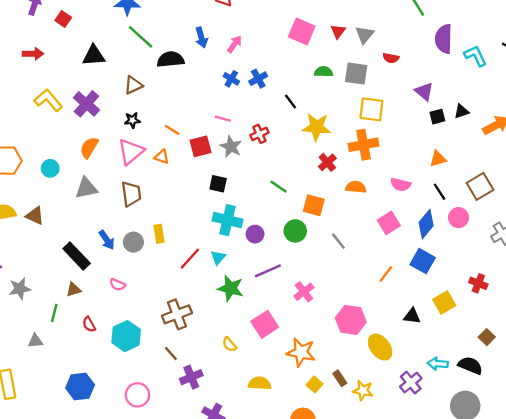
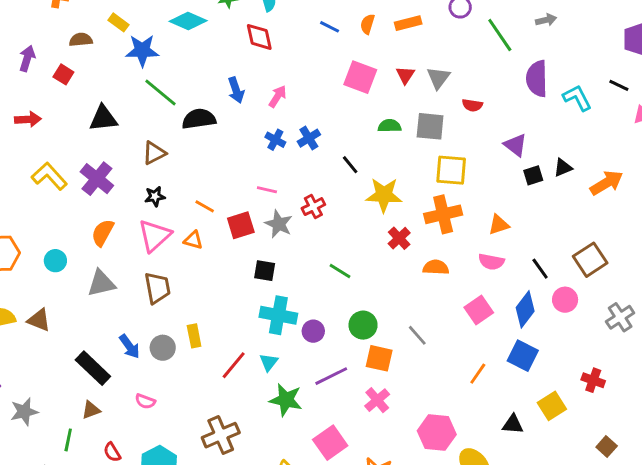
orange triangle: (438, 159) -> (499, 225), moved
orange square: (314, 205) -> (379, 358), moved

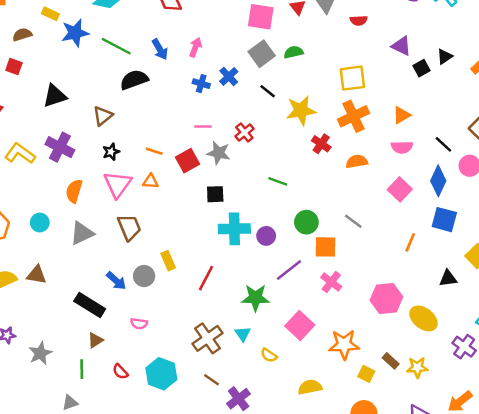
green line: (160, 93) -> (116, 46), moved
gray square: (430, 126) -> (262, 54), moved, turned -30
cyan triangle: (269, 362) -> (243, 334), moved

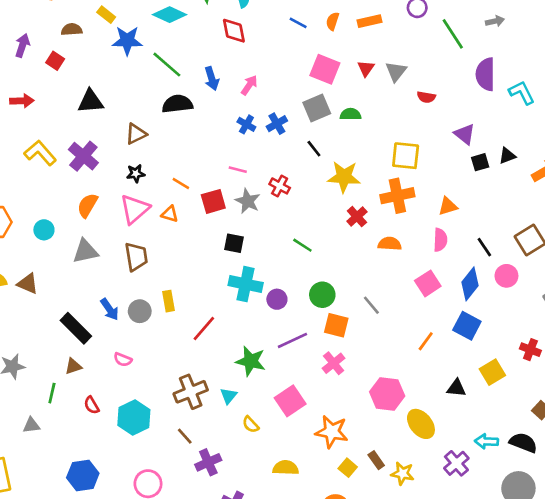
red cross: (244, 132) -> (280, 186), turned -36
pink semicircle: (402, 147) -> (440, 240), turned -100

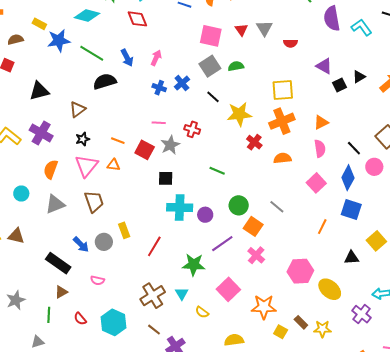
red square: (213, 201) -> (145, 150), turned -36
gray star: (248, 201) -> (170, 145), turned 30
orange square: (336, 325) -> (253, 226), turned 30

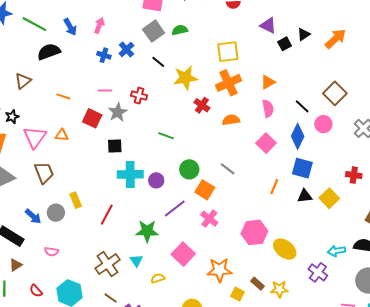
black star: (83, 139) -> (12, 117), moved
orange line: (118, 141) -> (63, 96), moved
black triangle: (352, 258) -> (305, 196), moved
yellow semicircle: (202, 312) -> (158, 278), turned 128

